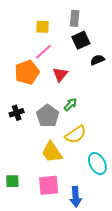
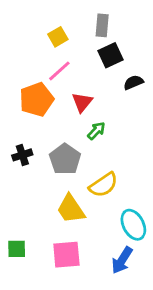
yellow square: (42, 27) -> (58, 37), turned -32
green arrow: (70, 104) -> (96, 131), moved
blue arrow: (76, 197) -> (122, 260), moved, turned 36

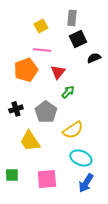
pink line: (59, 71) -> (42, 50), turned 48
yellow trapezoid: (71, 209) -> (30, 141), moved
cyan ellipse: (133, 225) -> (81, 158), moved, turned -40

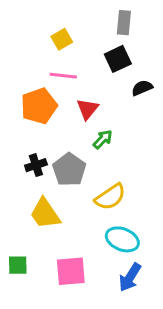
gray rectangle: (72, 18) -> (124, 23), moved
black cross: (16, 109) -> (36, 165), moved

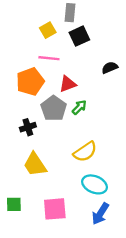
gray rectangle: (124, 23) -> (70, 13), moved
black square: (118, 59) -> (79, 36), moved
red triangle: (87, 109) -> (68, 84), turned 30
gray pentagon: (69, 170) -> (54, 108), moved

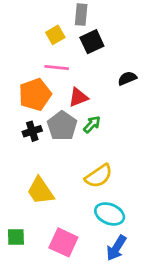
black cross: (28, 127) -> (32, 131), moved
pink square: (55, 209) -> (63, 242), turned 30

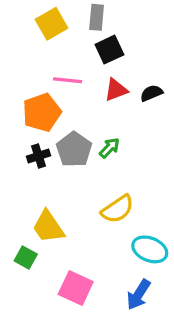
yellow square: (55, 35) -> (51, 24), moved, size x1.4
red triangle: (78, 97) -> (116, 90), moved
cyan ellipse: (110, 214) -> (150, 249), moved
green square: (16, 237) -> (26, 257), moved, turned 30

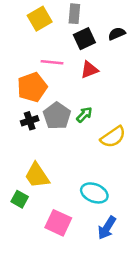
black semicircle: (151, 93) -> (117, 34), moved
yellow semicircle: (118, 209) -> (113, 137), moved
cyan ellipse: (150, 249) -> (94, 193), moved

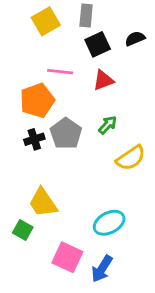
green arrow: (84, 115) -> (108, 125), moved
cyan ellipse: (94, 193) -> (109, 223), turned -50
blue arrow: (107, 228) -> (102, 269), moved

